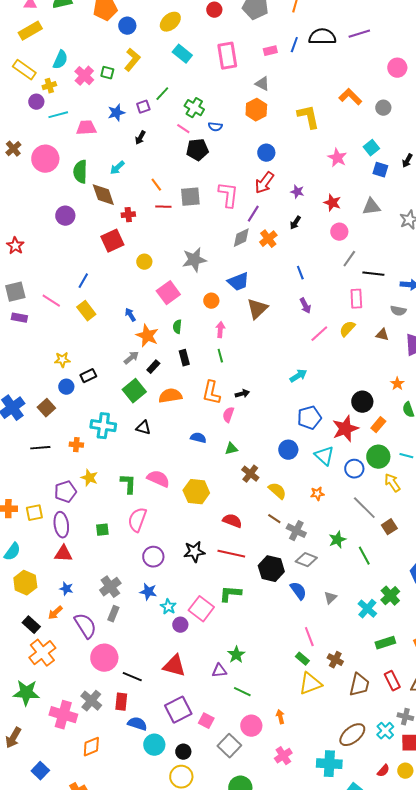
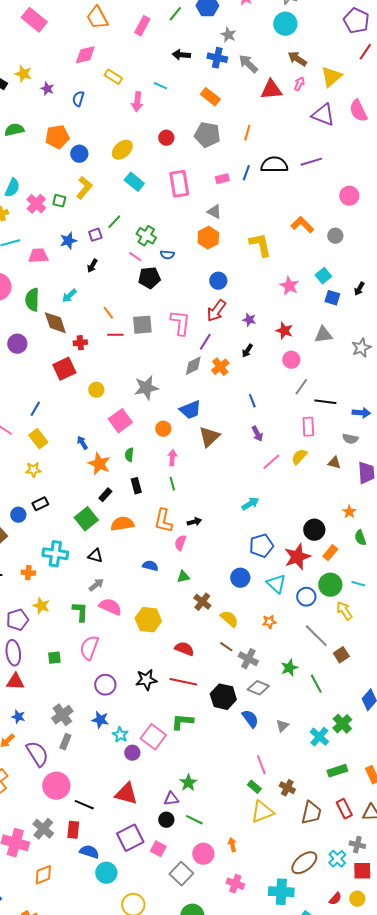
gray arrow: (131, 358) -> (96, 585), moved
yellow star: (62, 360) -> (33, 470), moved
black circle: (183, 752) -> (166, 820), moved
pink cross: (283, 756) -> (235, 884), turned -36

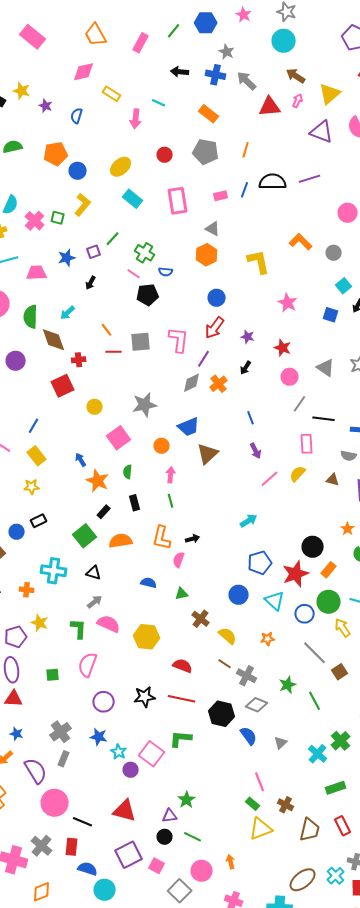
cyan square: (323, 276) -> (344, 286), moved
gray triangle: (323, 335) -> (326, 368), moved, turned 42

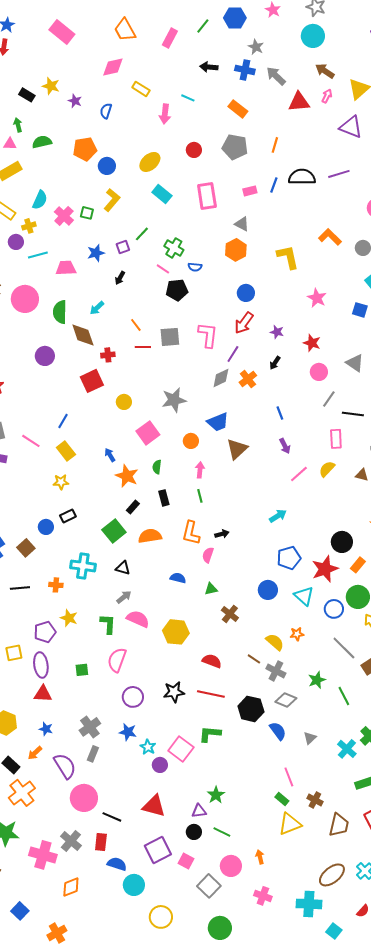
yellow semicircle: (228, 636) -> (275, 642), moved

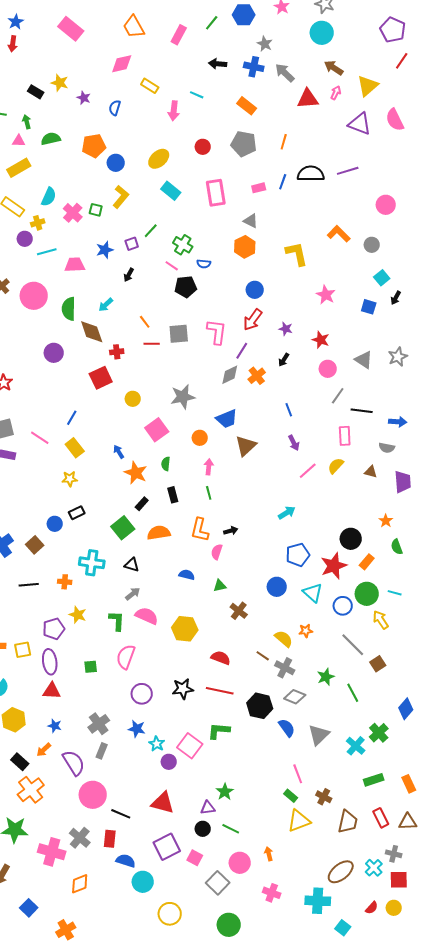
gray triangle: (310, 738) -> (319, 735), size x1.6

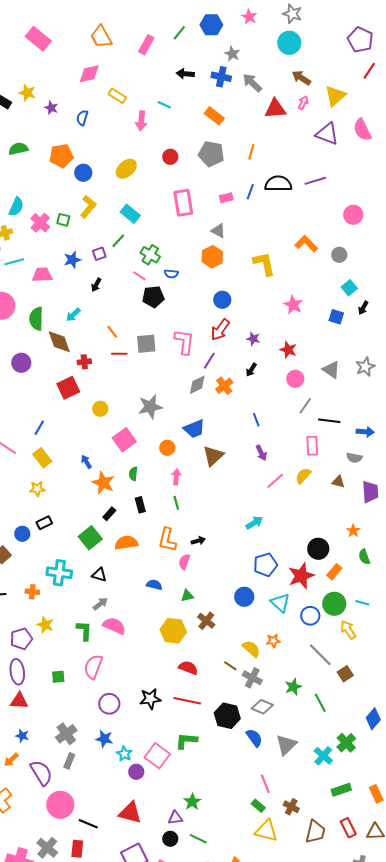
cyan rectangle: (171, 191) -> (130, 214), moved
yellow hexagon: (185, 629) -> (173, 631), moved
yellow triangle: (299, 821) -> (266, 831), turned 35

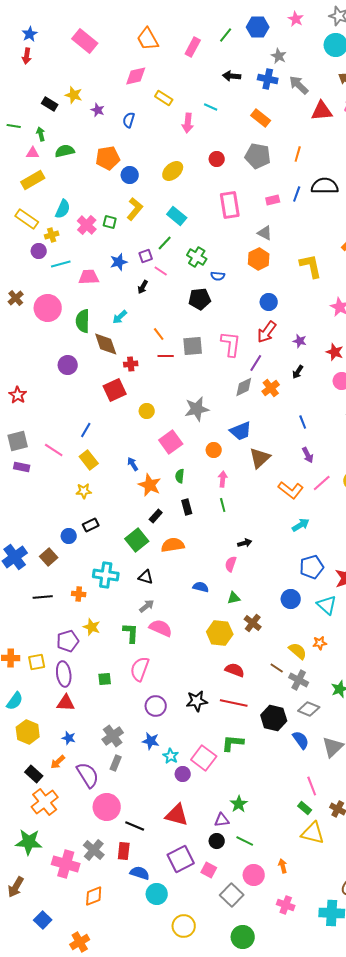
pink line: (139, 276) -> (161, 271), moved
orange L-shape: (167, 540) -> (291, 490), moved, turned -65

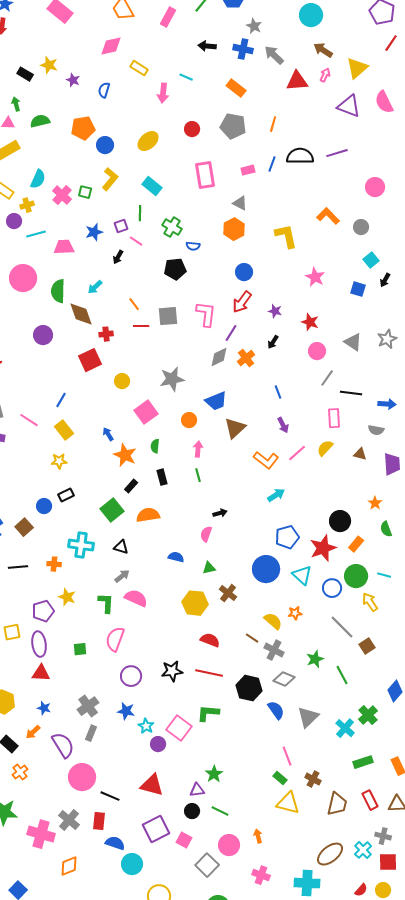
green line: (165, 243) -> (140, 213), turned -42
blue circle: (291, 599) -> (266, 569), size x1.4
orange cross: (45, 802) -> (20, 772), size x0.6

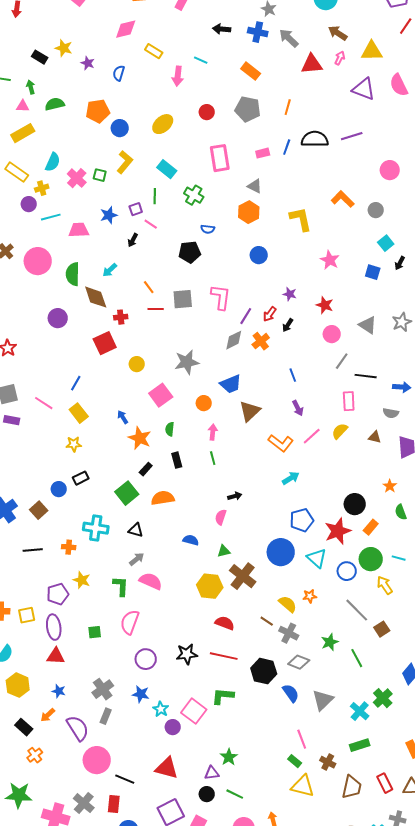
yellow triangle: (357, 68) -> (372, 51), turned 40
green cross: (172, 227) -> (194, 195), moved
red arrow: (242, 302) -> (270, 314), moved, size x0.7
brown cross: (228, 593) -> (243, 576), size x1.5
green rectangle: (363, 762) -> (360, 745), moved

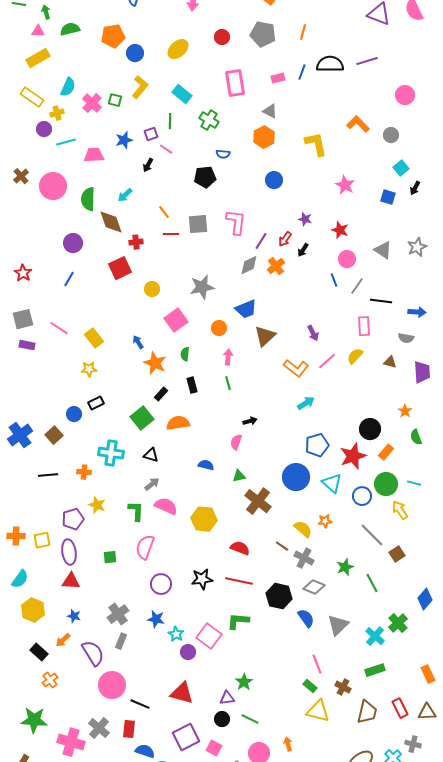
blue line: (293, 375) -> (334, 280), moved
blue line: (76, 383) -> (69, 279), moved
yellow hexagon: (210, 586) -> (204, 519), moved

